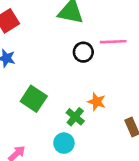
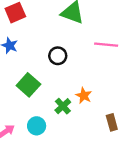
black circle: (83, 52) -> (58, 56), moved
cyan circle: (64, 143) -> (37, 126), moved

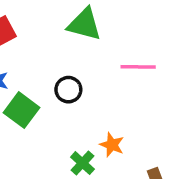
green square: (28, 85) -> (21, 110), moved

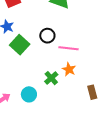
pink line: (138, 67) -> (69, 48), moved

